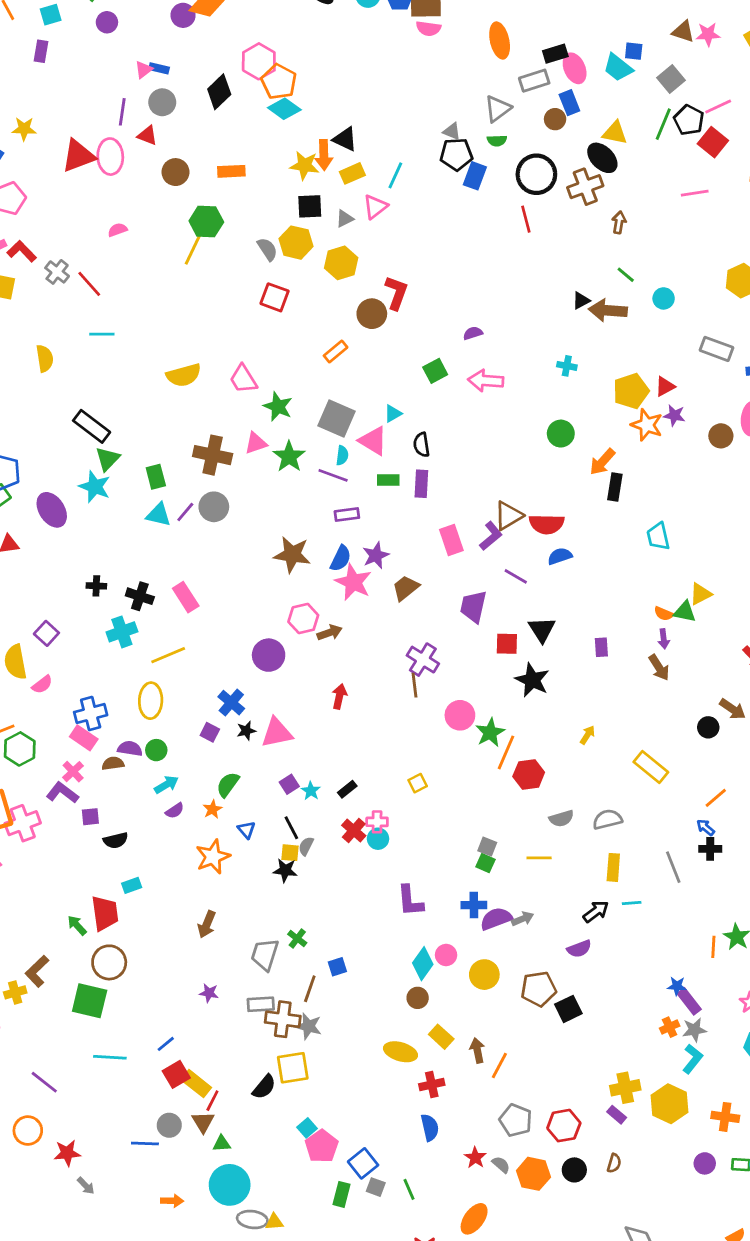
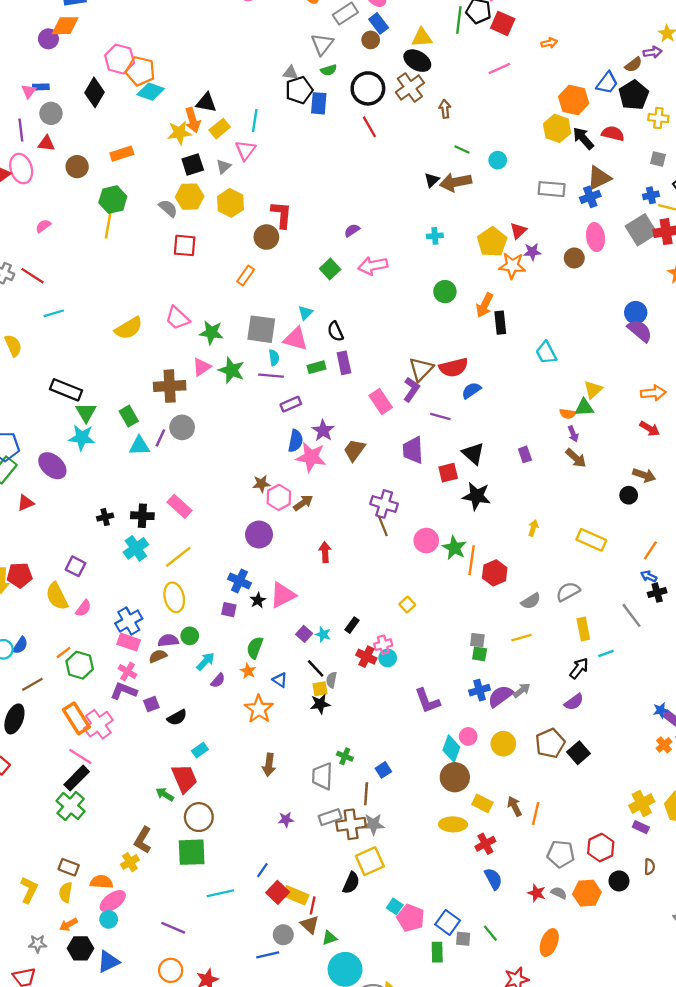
brown star: (292, 555) -> (261, 484), moved, size x0.6
brown circle: (418, 998) -> (455, 777), size x1.6

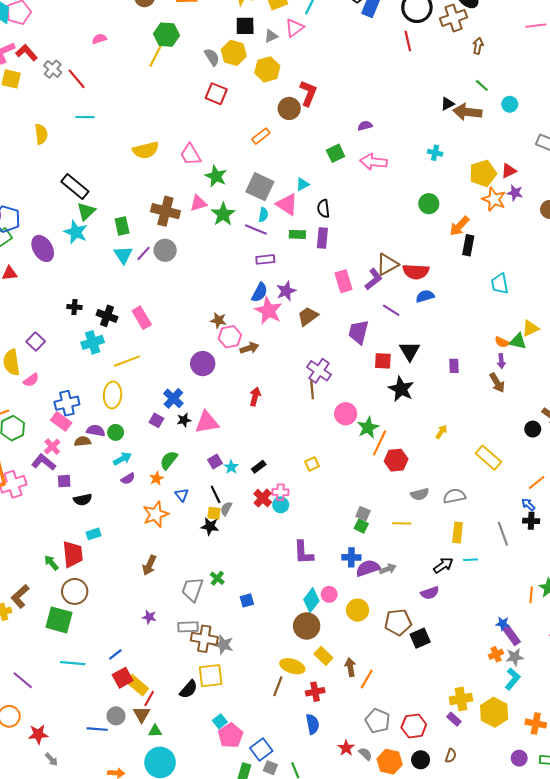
cyan triangle: (139, 446) -> (123, 255), turned 42
brown line: (366, 794) -> (278, 686), moved

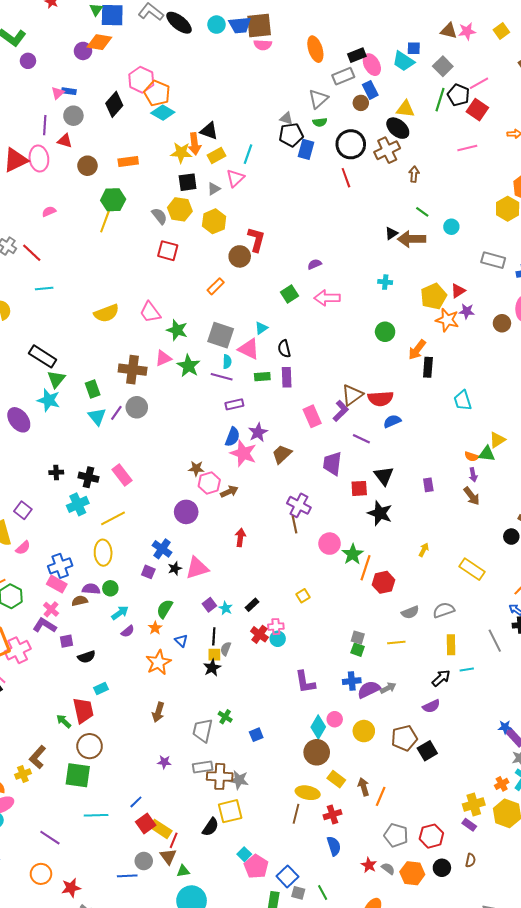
black line: (216, 494) -> (214, 636), turned 36
black star: (210, 526) -> (212, 668), turned -30
orange cross: (496, 654) -> (502, 784), moved

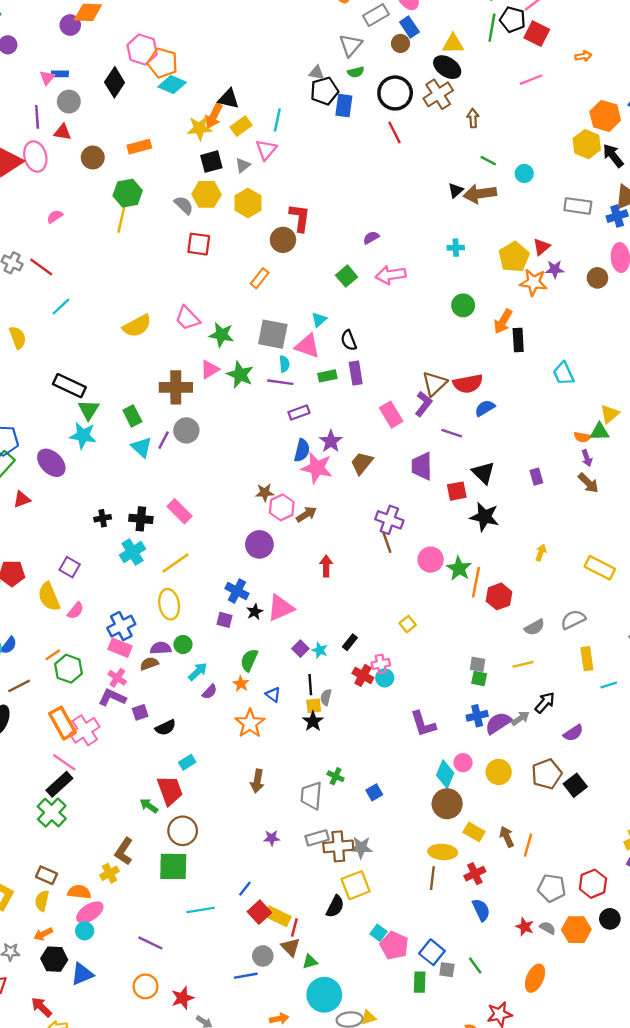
orange arrow: (195, 144) -> (214, 116), turned 40
cyan line: (44, 288) -> (61, 307), turned -30
black arrow: (441, 678) -> (545, 703), moved

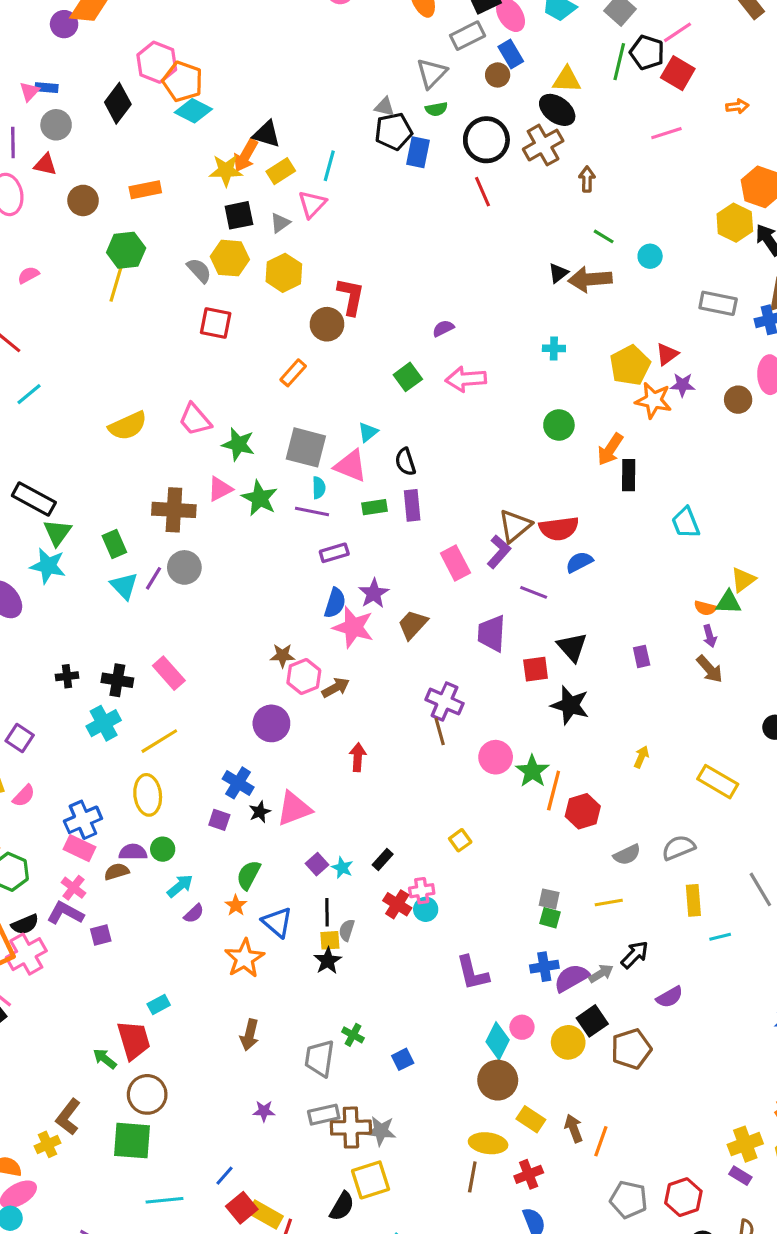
blue triangle: (273, 695) -> (277, 922), size x1.5
black semicircle: (166, 728) -> (25, 924), moved
black square: (575, 785) -> (592, 1021), moved

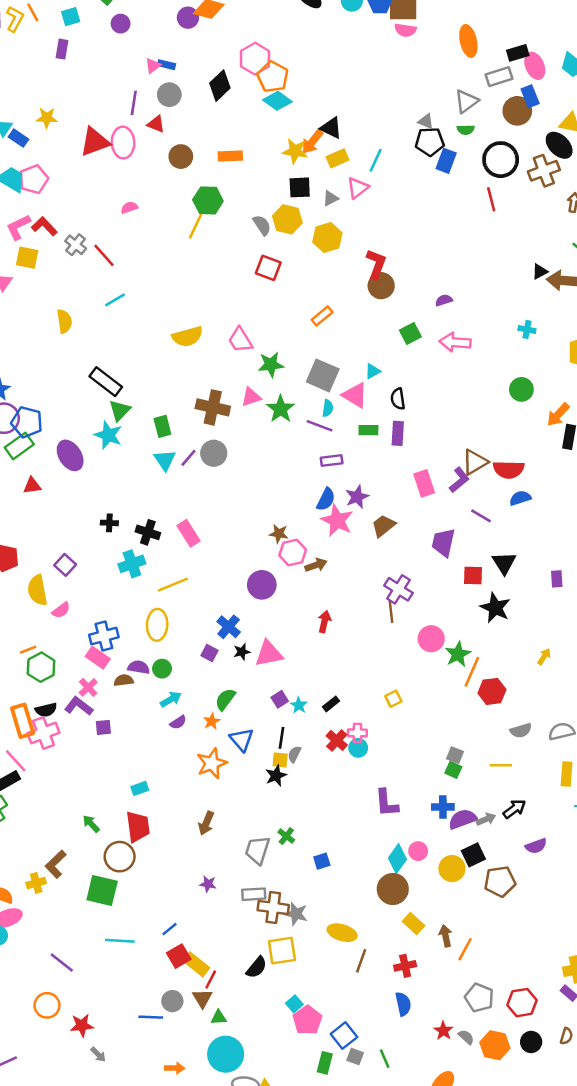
brown circle: (498, 75) -> (517, 111), size x1.5
brown circle: (327, 324) -> (381, 286), moved
green star: (238, 444) -> (271, 365), turned -30
red trapezoid: (134, 1040) -> (138, 827), moved
yellow ellipse: (488, 1143) -> (342, 933), moved

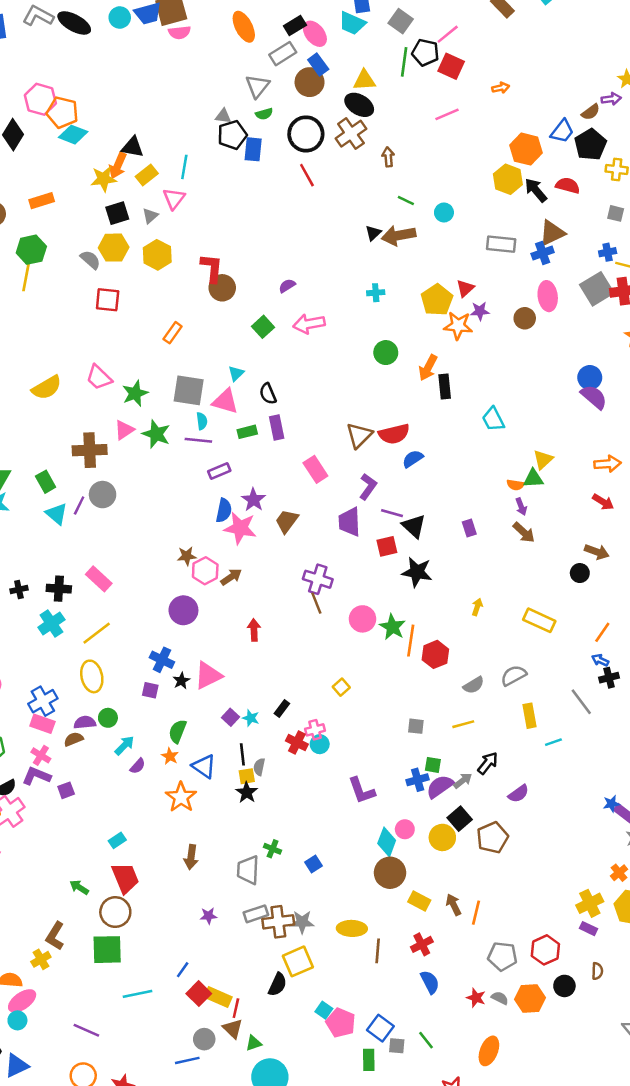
purple L-shape: (459, 480) -> (368, 487), moved
purple line: (481, 516) -> (392, 513), moved
green square: (453, 770) -> (433, 765), moved

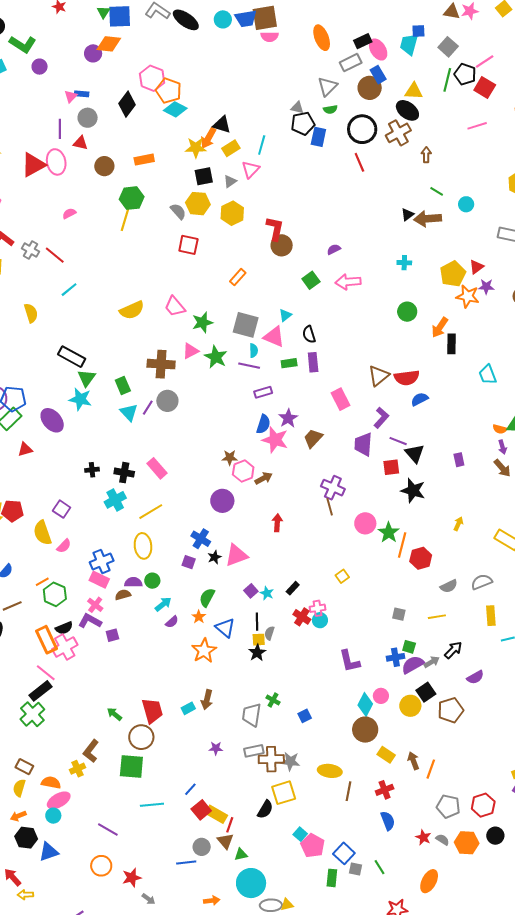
cyan trapezoid: (352, 23) -> (409, 44), turned 75
cyan rectangle: (117, 840) -> (188, 708), moved

